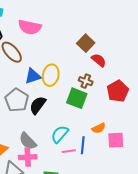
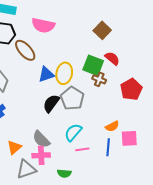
brown square: (86, 43) -> (102, 30), moved
green square: (77, 98) -> (93, 65), moved
gray pentagon: (17, 100) -> (72, 98), moved
blue line: (83, 145) -> (108, 147), moved

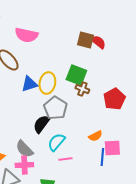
brown square: (102, 30) -> (85, 40), turned -30
red semicircle: (112, 58) -> (98, 42), moved
black semicircle: (51, 103) -> (41, 124), moved
blue line: (108, 147) -> (102, 157), moved

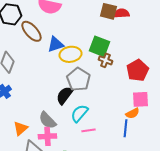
red semicircle: (98, 42) -> (121, 13), turned -42
yellow ellipse: (47, 83) -> (70, 54), turned 70
blue triangle: (29, 84) -> (55, 44), moved
orange semicircle: (95, 136) -> (132, 113), moved
pink square: (112, 148) -> (140, 99), moved

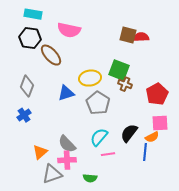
blue triangle: (55, 44) -> (66, 93), moved
black semicircle: (64, 95) -> (129, 133), moved

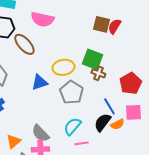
red semicircle: (141, 37) -> (114, 26), turned -56
orange semicircle: (152, 137) -> (117, 124), moved
blue line: (145, 152) -> (109, 106), moved, turned -36

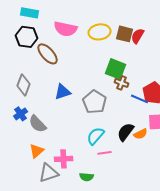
yellow ellipse: (63, 67) -> (100, 32), moved
blue line: (109, 106) -> (140, 99), moved, turned -36
gray semicircle: (40, 133) -> (38, 124), moved

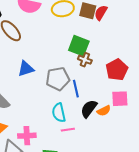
blue line: (140, 99) -> (76, 89), moved, turned 54
gray pentagon: (95, 102) -> (58, 79), turned 30
cyan semicircle: (96, 136) -> (59, 113), turned -54

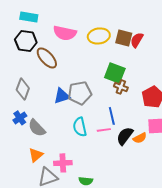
gray pentagon: (58, 79) -> (80, 93), moved
cyan semicircle: (59, 113) -> (80, 127), moved
pink line: (68, 130) -> (104, 130), moved

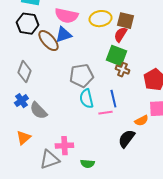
red semicircle: (137, 40) -> (120, 35), moved
blue triangle: (62, 96) -> (63, 35), moved
cyan semicircle: (80, 127) -> (86, 99), moved
black semicircle: (125, 136) -> (126, 139), moved
orange triangle: (36, 155) -> (23, 138), moved

